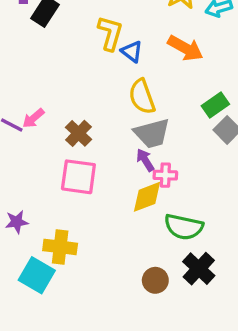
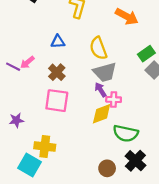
blue triangle: (132, 51) -> (58, 42), moved, turned -40
purple star: (17, 222) -> (16, 120), moved

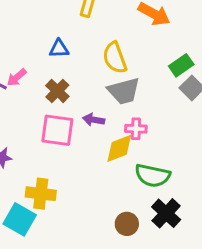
purple arrow: (100, 90) -> (94, 120), moved, turned -48

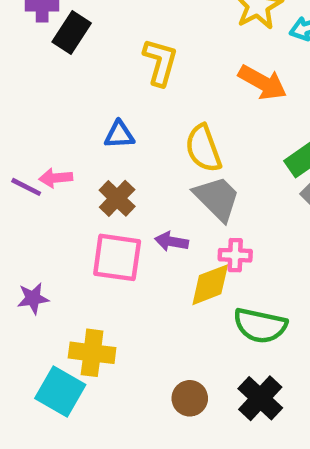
pink arrow: (17, 77) -> (56, 178), turned 35
gray trapezoid: (124, 91) -> (217, 198), turned -120
black cross: (166, 213) -> (260, 398), moved
brown circle: (127, 224) -> (190, 398), moved

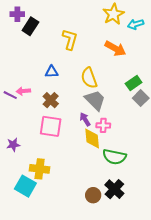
purple arrow: (172, 242) -> (85, 119), moved, turned 48
yellow diamond: (210, 285) -> (92, 139), turned -75
brown circle: (190, 398) -> (93, 195), moved

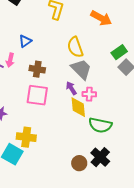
blue triangle: (52, 72) -> (25, 41), moved, turned -32
pink arrow: (23, 91) -> (10, 60), turned -72
brown cross: (51, 100) -> (37, 69), turned -35

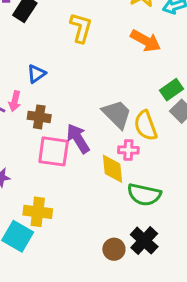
yellow semicircle: (75, 47) -> (146, 126), moved
brown cross: (37, 69) -> (39, 117), moved
purple arrow: (71, 88) -> (78, 139), moved, size x1.5

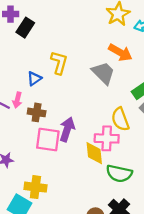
yellow L-shape: (81, 28) -> (59, 63), moved
gray trapezoid: (117, 114) -> (103, 73), moved
purple arrow: (78, 139) -> (67, 129), turned 50
pink cross: (128, 150) -> (107, 138), size x1.5

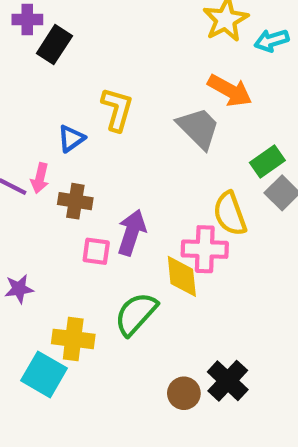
pink square: (48, 140) -> (96, 251), size x0.6
green semicircle: (119, 174) -> (136, 314), moved, turned 120

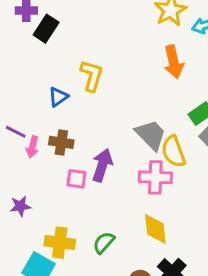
orange arrow: (230, 91) -> (174, 62), turned 48
gray trapezoid: (199, 128) -> (151, 135), moved
pink arrow: (40, 178) -> (32, 147), moved
yellow diamond: (182, 276) -> (155, 229), moved
green semicircle: (136, 314) -> (104, 243), moved, size x0.7

